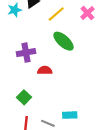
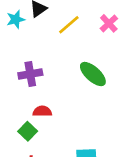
green ellipse: (63, 41) -> (93, 74), moved
red semicircle: (45, 70) -> (42, 111), moved

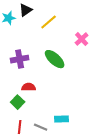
pink cross: (109, 23) -> (82, 39), moved
green ellipse: (93, 74) -> (55, 59), moved

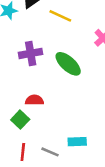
yellow line: (49, 22) -> (60, 16), turned 66
purple cross: (20, 59) -> (31, 53), moved

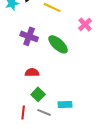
purple cross: (31, 53) -> (29, 36), turned 30
green square: (20, 120) -> (38, 94), moved

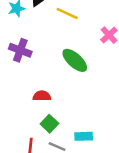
purple cross: (29, 36) -> (20, 50), moved

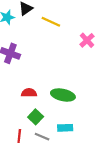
green ellipse: (75, 60) -> (63, 95), moved, turned -30

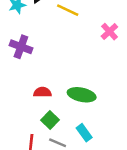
cyan rectangle: (65, 128) -> (84, 133), turned 56

